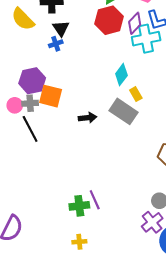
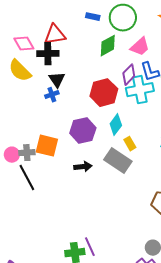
red hexagon: (109, 20) -> (104, 93), moved
purple hexagon: (32, 81) -> (83, 131), moved

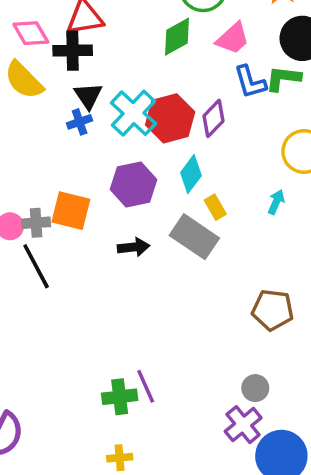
purple diamond: (129, 75) -> (214, 118), moved
cyan cross: (140, 90) -> (134, 113), moved, turned -36

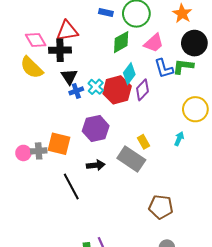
cyan cross: (134, 113) -> (96, 87), size x0.6
blue cross: (80, 122) -> (76, 91), moved
cyan diamond: (191, 174) -> (129, 74), moved
black line: (36, 266) -> (71, 187), moved
brown pentagon: (273, 310) -> (161, 207), moved

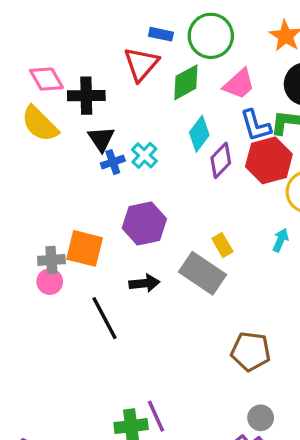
red triangle: (67, 31) -> (141, 64), moved, turned -40
red hexagon: (117, 90) -> (269, 160), moved
pink circle: (23, 153) -> (50, 282), moved

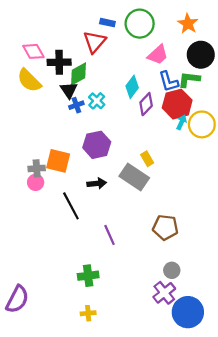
green diamond: (186, 82) -> (78, 74), moved
cyan arrow: (281, 240) -> (181, 122), moved
purple line: (156, 416) -> (110, 235), moved

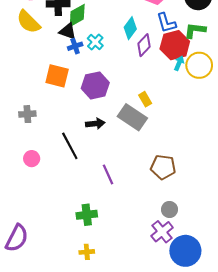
green L-shape: (189, 79) -> (195, 30), moved
black triangle: (69, 90) -> (68, 31), turned -36
orange square: (58, 161) -> (57, 76), moved
gray cross: (37, 168) -> (27, 114), moved
pink circle: (36, 182) -> (32, 159), moved

